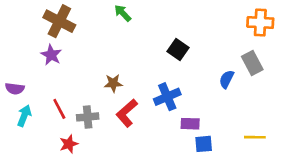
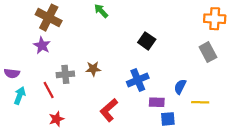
blue semicircle: (227, 79) -> (180, 87), moved
red L-shape: (127, 113) -> (109, 110), moved
gray cross: (88, 117) -> (65, 74), moved
yellow line: (255, 137) -> (200, 102), moved

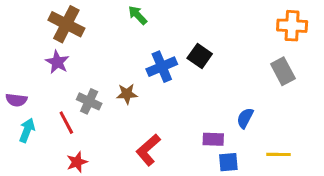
gray cross: (65, 74) -> (89, 101), turned 30
blue cross: (138, 80) -> (162, 67), moved
yellow line: (200, 102) -> (278, 154), moved

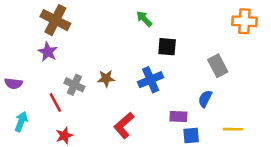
green arrow: (138, 15) -> (144, 19), moved
black square: (200, 56) -> (167, 47), turned -30
blue cross: (162, 67) -> (151, 80), moved
gray rectangle: (283, 71) -> (218, 66), moved
cyan arrow: (27, 130) -> (21, 122), moved

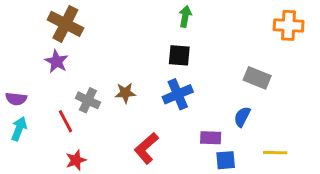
green arrow: (144, 19) -> (185, 16), moved, turned 54
black square: (167, 47) -> (179, 55), moved
gray rectangle: (218, 66) -> (257, 78), turned -40
cyan arrow: (21, 122) -> (19, 129), moved

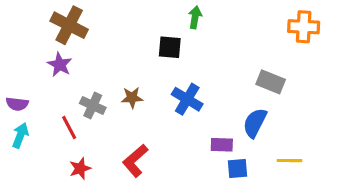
black square: (179, 55) -> (170, 47), moved
blue cross: (178, 94) -> (187, 99), turned -36
blue semicircle: (242, 117) -> (255, 123), size x1.4
red L-shape: (146, 148) -> (135, 161), moved

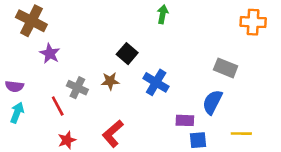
brown cross: (69, 25) -> (31, 21), moved
black square: (170, 47) -> (127, 54), moved, turned 36

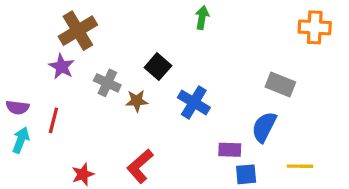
brown cross: (31, 21) -> (78, 31), moved, turned 32
gray cross: (77, 88) -> (107, 83), moved
red line: (58, 106) -> (53, 120), moved, turned 42

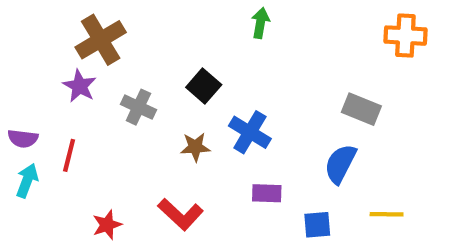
brown star: (137, 101) -> (195, 147), moved
purple rectangle: (230, 150) -> (267, 193), moved
red L-shape: (140, 166) -> (181, 214), turned -96

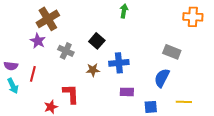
blue cross: (250, 132) -> (119, 63), turned -36
cyan arrow: (27, 181) -> (13, 86), turned 133
red L-shape: (181, 214) -> (71, 94), moved, turned -135

